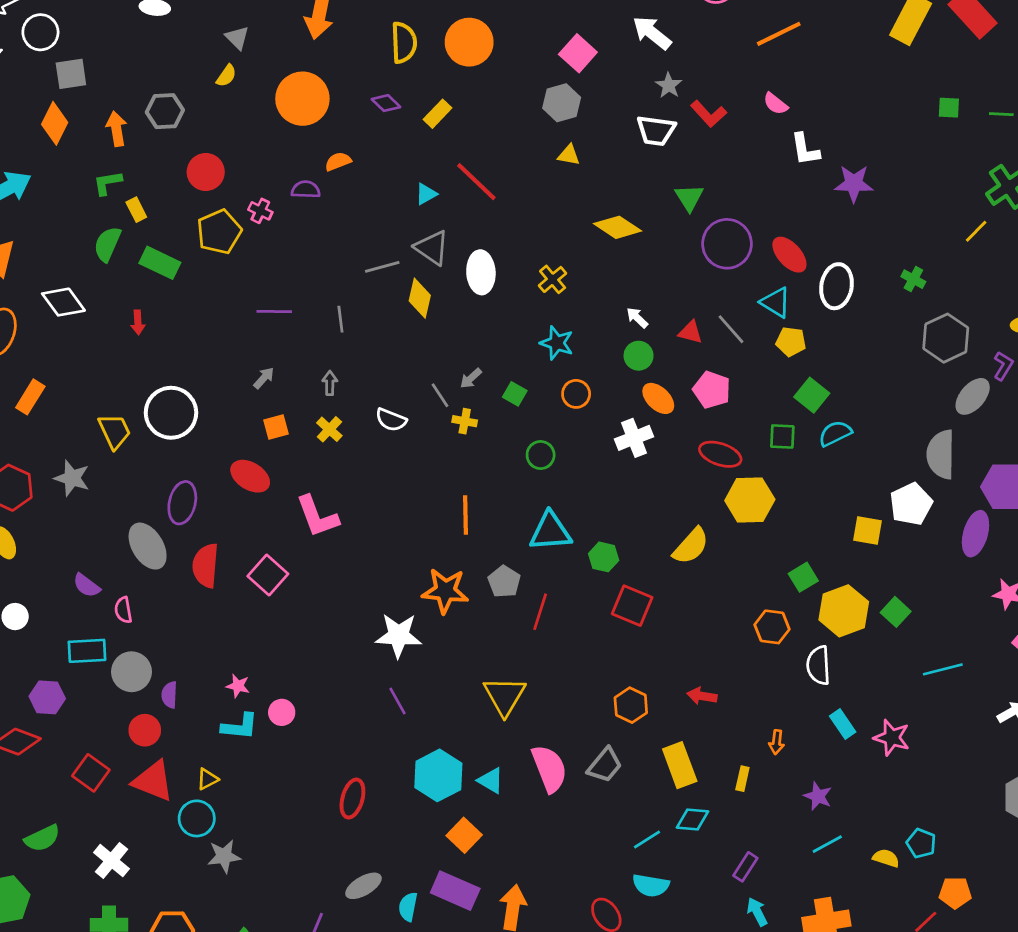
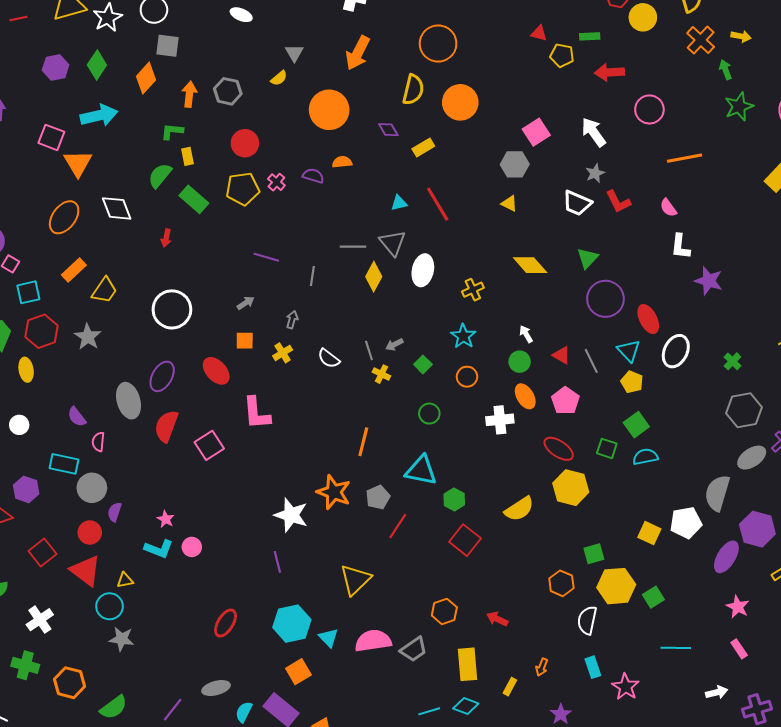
yellow trapezoid: (114, 431) -> (104, 290), moved, turned 44
pink semicircle: (549, 769) -> (373, 641), turned -93

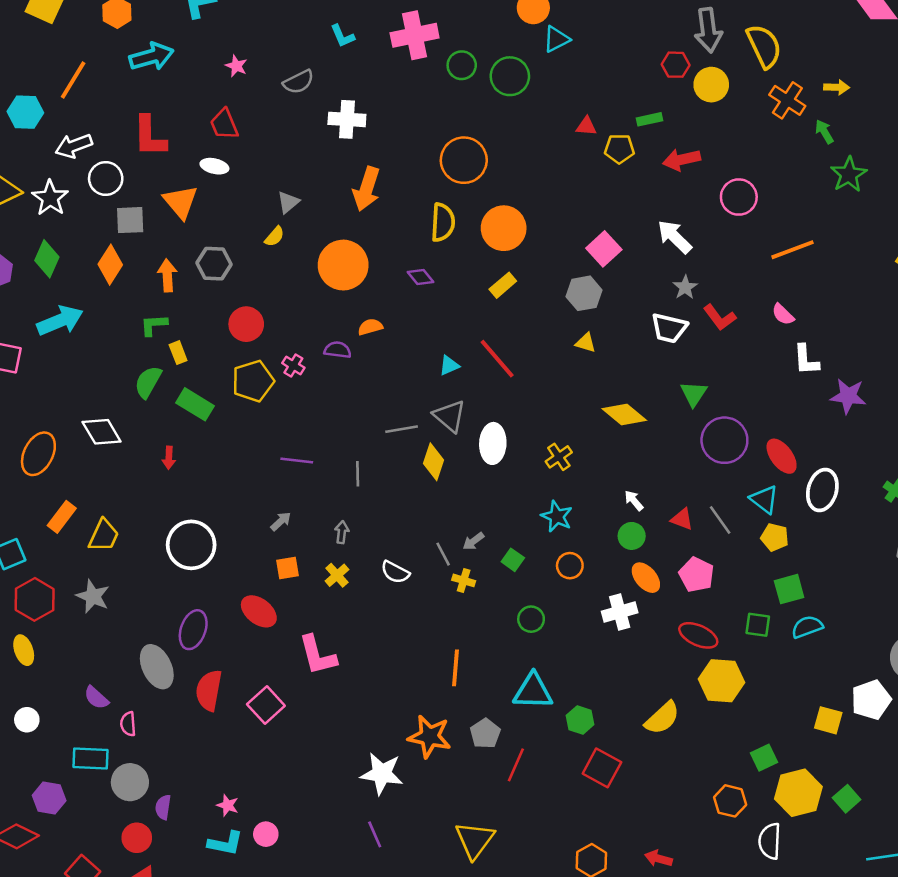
gray triangle: (294, 53) -> (288, 202), turned 30
yellow rectangle: (423, 148) -> (503, 285), moved
orange triangle: (78, 163) -> (181, 202), moved
green square: (636, 425) -> (789, 589), turned 30

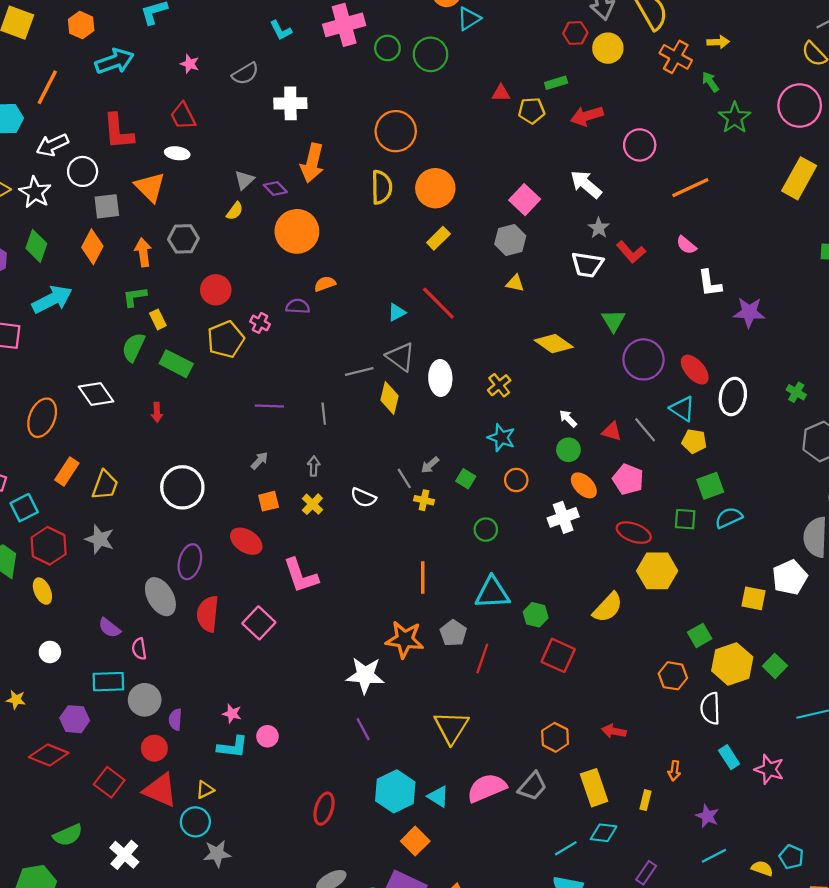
purple diamond: (420, 277) -> (275, 188), moved

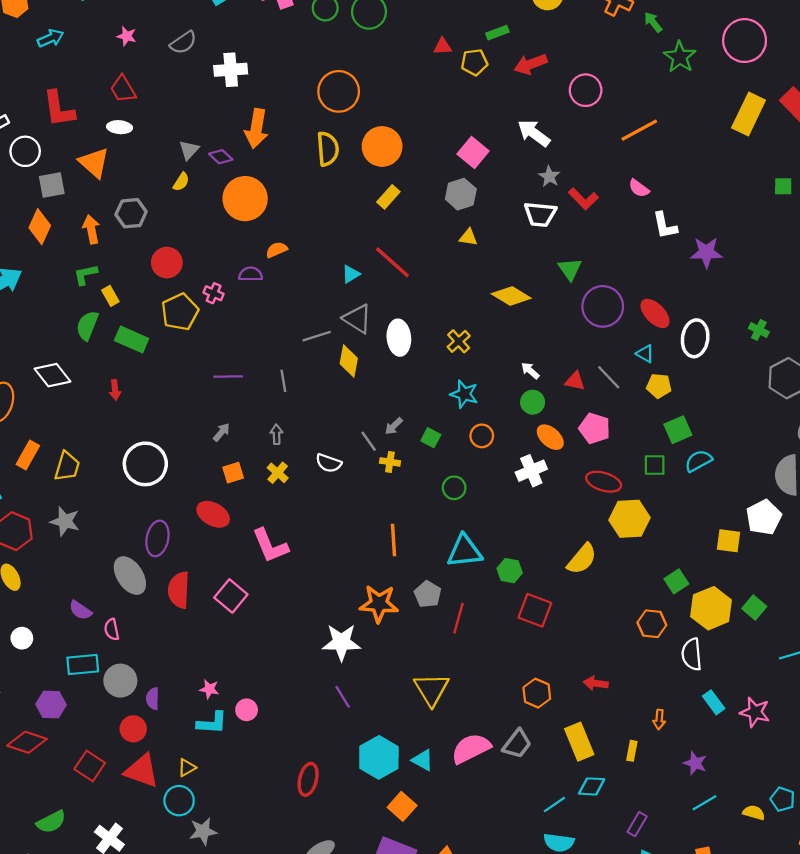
cyan arrow: (115, 61) -> (51, 38), size x0.7
cyan triangle: (682, 409) -> (645, 354), size x0.7

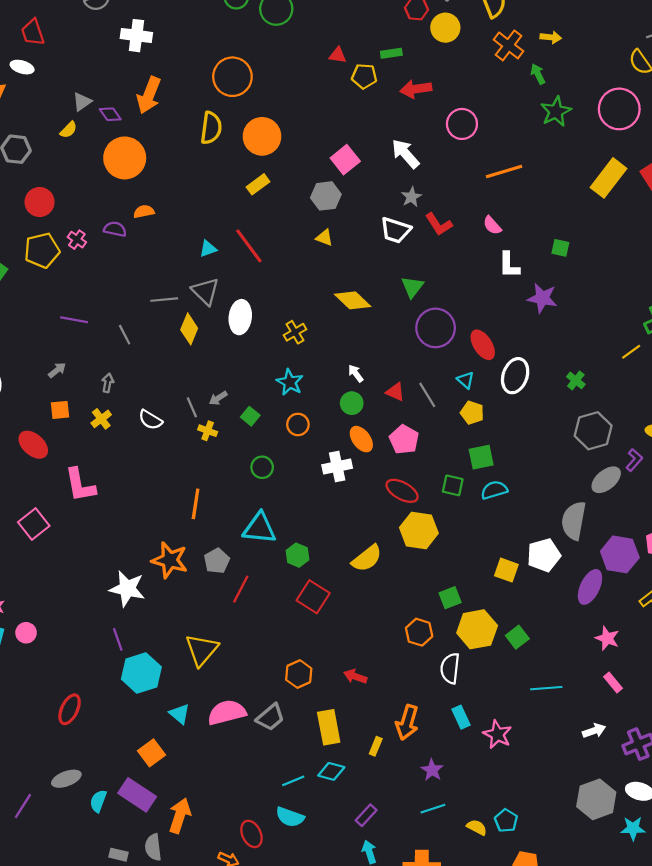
green square: (783, 186) -> (560, 248), moved
gray line: (283, 381) -> (125, 335), turned -30
orange arrow: (659, 719) -> (407, 722), size x1.8
cyan hexagon: (379, 757) -> (141, 673), moved

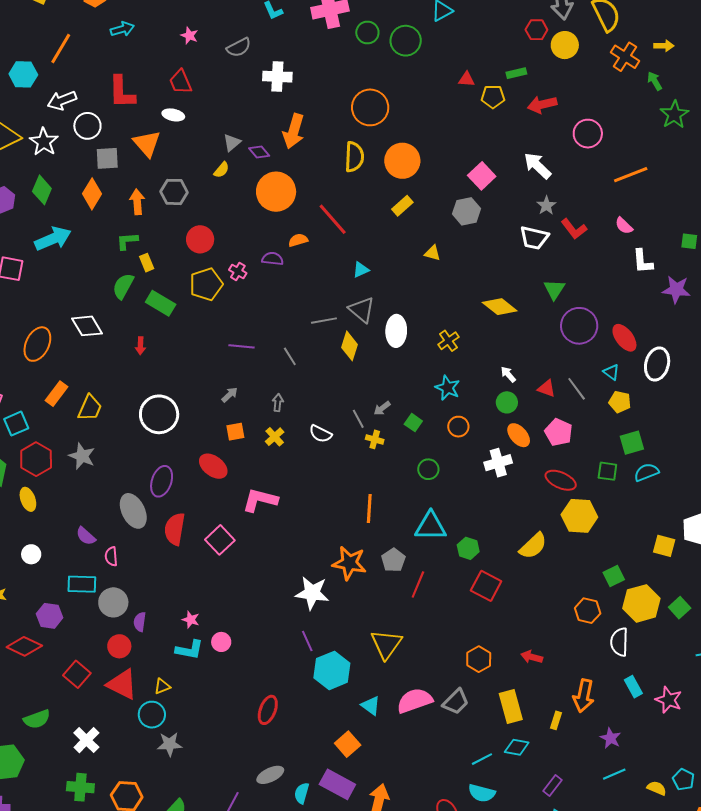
yellow triangle: (324, 238) -> (432, 253), moved
red line: (249, 246) -> (333, 219), moved
pink L-shape: (80, 485) -> (260, 500), turned 120

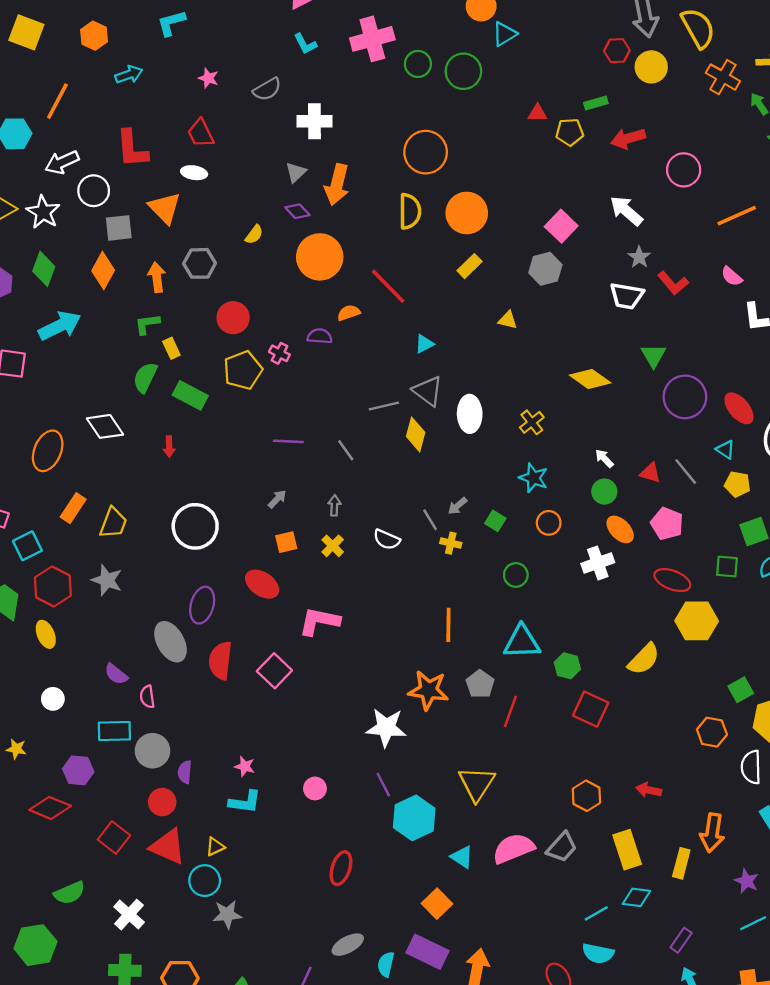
gray triangle: (232, 143) -> (296, 172), moved
pink circle: (221, 642) -> (315, 788), moved
yellow rectangle: (556, 720) -> (681, 863), size x1.4

